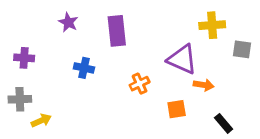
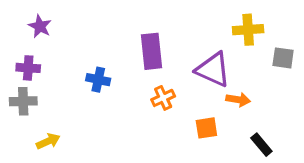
purple star: (68, 22) -> (40, 26), moved
purple rectangle: (117, 31) -> (151, 51), moved
gray cross: (20, 99) -> (23, 101), moved

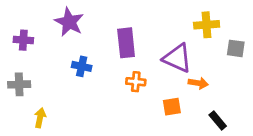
purple star: (40, 26) -> (69, 22), moved, size x1.5
purple cross: (28, 68) -> (23, 40), moved
orange cross: (163, 98) -> (136, 82), turned 30
yellow arrow: (48, 141) -> (40, 118), turned -54

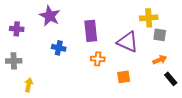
gray square: (236, 48) -> (160, 35), moved
orange arrow: (198, 83) -> (160, 60), moved, turned -32
black rectangle: (218, 121) -> (171, 79), moved

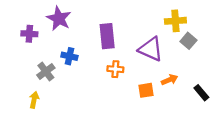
purple cross: (17, 29) -> (29, 34), moved
gray square: (160, 35) -> (188, 41), turned 32
orange arrow: (160, 60) -> (170, 80), moved
gray cross: (14, 61) -> (46, 71), moved, turned -35

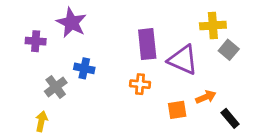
purple rectangle: (107, 36) -> (147, 44), moved
black rectangle: (201, 93) -> (230, 118), moved

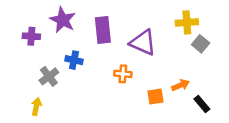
purple rectangle: (147, 44) -> (103, 30), moved
purple triangle: (183, 60) -> (143, 43), moved

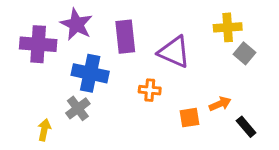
purple cross: (31, 36) -> (38, 44), size x1.6
blue cross: (74, 60) -> (90, 73), size x1.6
gray cross: (49, 76) -> (78, 108), moved

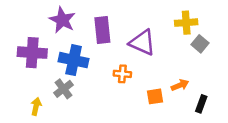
purple cross: (38, 44) -> (32, 53), moved
black rectangle: (246, 127) -> (201, 104), turned 60

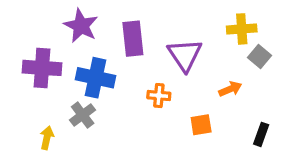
purple triangle: (142, 43) -> (185, 55), turned 32
orange arrow: (180, 85) -> (230, 89), moved

